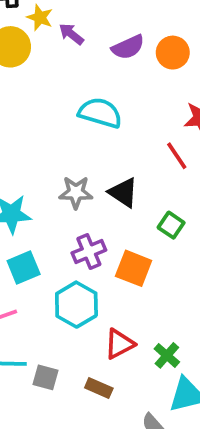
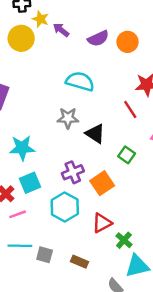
gray star: (76, 192) -> (68, 118), moved
orange square: (134, 268) -> (102, 183), turned 35
red triangle: (119, 344) -> (102, 223), moved

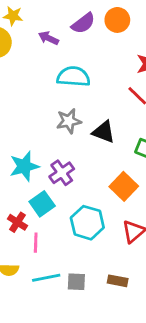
purple arrow: (61, 30) -> (48, 38), moved
purple cross: (73, 172) -> (62, 173), moved
pink line: (18, 214) -> (36, 243), turned -56

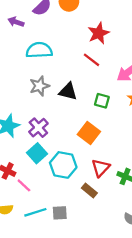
cyan square: (42, 204) -> (37, 153), moved
pink line: (36, 243) -> (24, 185), turned -42
brown rectangle: (118, 281) -> (89, 191), moved, turned 35

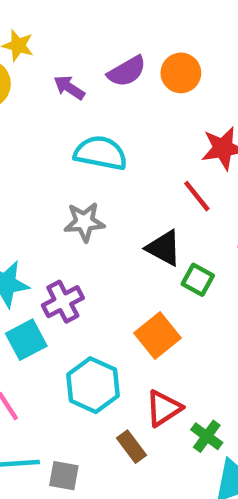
black triangle: (68, 91) -> (164, 248), moved
cyan square: (37, 153) -> (26, 340), moved

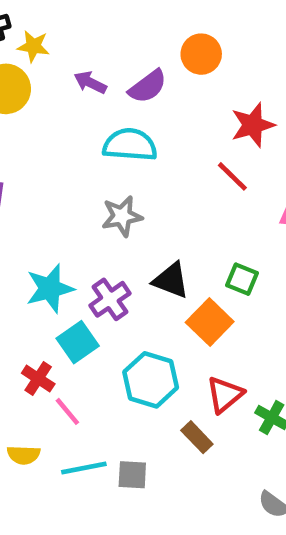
purple semicircle: (127, 71) -> (148, 87), moved
black triangle: (164, 248) -> (171, 280), moved
green square: (198, 280) -> (242, 279), moved

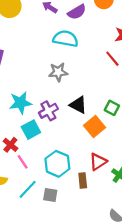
cyan hexagon: (151, 380) -> (57, 164), moved
brown rectangle: (197, 437) -> (83, 180), turned 32
cyan line: (84, 468) -> (28, 189), turned -42

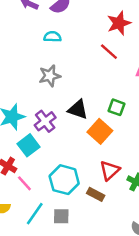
cyan semicircle: (66, 39) -> (52, 37), size x0.6
brown rectangle: (83, 180) -> (96, 194), turned -48

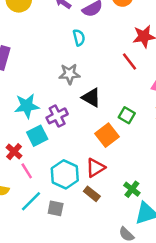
cyan semicircle: (52, 37) -> (79, 37), turned 63
black triangle: (78, 110) -> (91, 98), moved
red triangle: (110, 171) -> (95, 168), moved

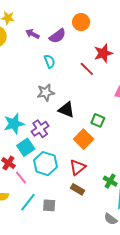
red line: (130, 62) -> (87, 69), moved
cyan hexagon: (65, 174) -> (45, 164), moved

